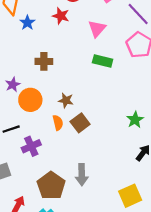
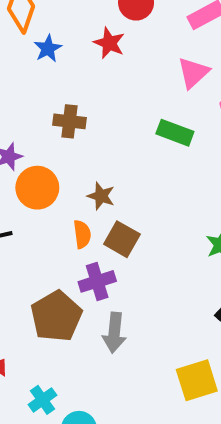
pink triangle: (97, 29) -> (193, 73), moved
brown square: (80, 123) -> (122, 239), turned -30
purple cross: (31, 146) -> (97, 281), moved
brown pentagon: (51, 186) -> (56, 316), moved

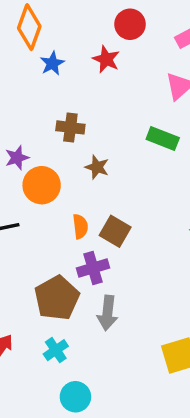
brown star: (101, 196) -> (97, 167), moved
cyan cross: (43, 400) -> (56, 350), moved

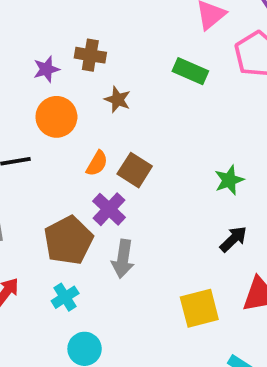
purple star: (17, 158) -> (46, 69), moved
orange semicircle: (80, 226) -> (97, 163), turned 35
purple cross: (93, 268) -> (109, 209), turned -32

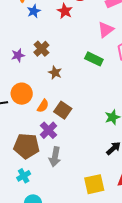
brown cross: (90, 55) -> (41, 49), turned 35
orange circle: (56, 117) -> (22, 94), moved
brown pentagon: (68, 240) -> (26, 146), turned 30

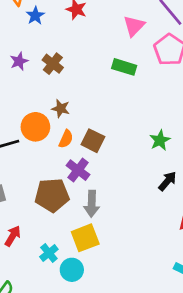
purple star: (18, 55) -> (19, 61), moved
brown star: (55, 73) -> (61, 109), moved
cyan cross: (24, 176) -> (49, 253), moved
yellow square: (94, 184) -> (85, 238), moved

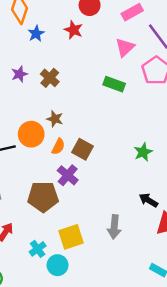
black arrow: (167, 181) -> (148, 200), moved, turned -102
gray arrow: (92, 204) -> (114, 227), moved

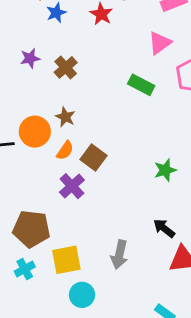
brown pentagon: (43, 197) -> (31, 229), moved
cyan circle: (58, 265) -> (82, 295), moved

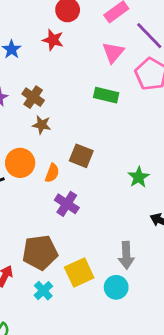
brown star: (65, 117) -> (42, 125), moved
brown square: (94, 158) -> (81, 156), moved
green star: (165, 170) -> (139, 177), moved
cyan circle: (82, 295) -> (116, 287), moved

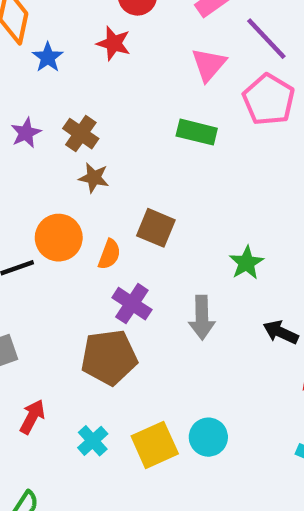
brown pentagon: (40, 252) -> (109, 357), moved
gray arrow: (126, 255) -> (202, 318), moved
yellow square: (79, 272) -> (155, 445), moved

